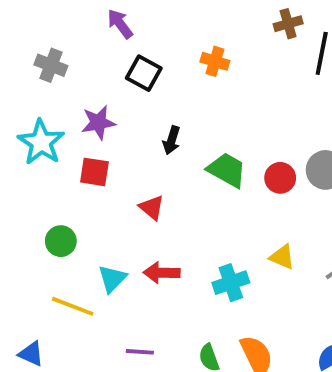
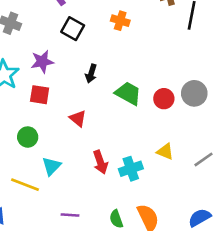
green circle: (61, 241) -> (28, 137), moved
red arrow: (162, 273) -> (100, 162), moved, turned -110

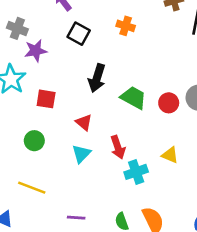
purple star: (42, 62) -> (36, 51), moved
black arrow: (91, 74) -> (97, 78), size x1.5
red arrow: (100, 162) -> (118, 147), moved
cyan triangle: (51, 166) -> (81, 154), moved

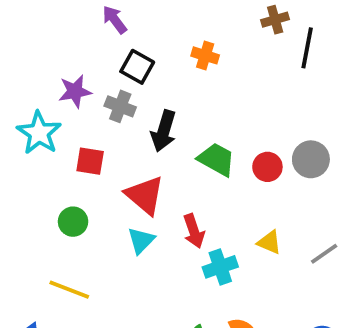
gray cross: (17, 28) -> (120, 106), moved
red triangle: (84, 122) -> (145, 195), size x1.6

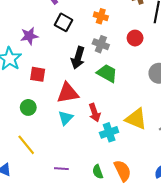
gray cross: (120, 106) -> (101, 44), moved
red circle: (267, 167) -> (135, 38), moved
red triangle: (145, 195) -> (68, 93), turned -50
yellow triangle: (269, 242) -> (136, 119), size x1.6
yellow line: (69, 290) -> (26, 145), turned 30

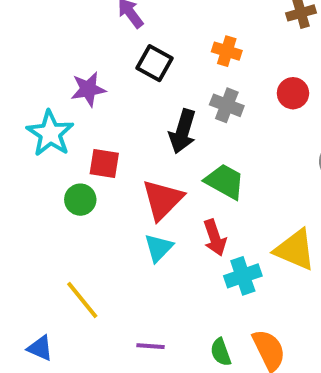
green trapezoid: (107, 73) -> (225, 182), moved
red triangle: (68, 93) -> (163, 200), turned -35
green circle: (28, 107) -> (80, 200), moved

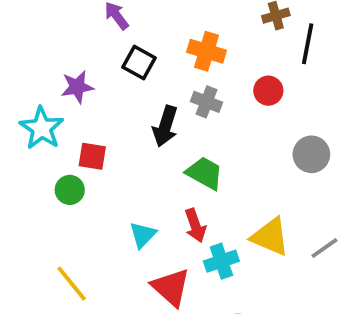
orange cross: (227, 51) -> (206, 51), size x1.4
red triangle: (163, 200) -> (171, 287), moved, turned -33

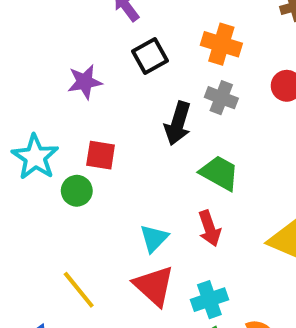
black square: (139, 63) -> (150, 56), turned 32
cyan star: (42, 128) -> (35, 157), moved
cyan cross: (221, 261) -> (209, 300), moved
red triangle: (171, 287) -> (154, 286), moved

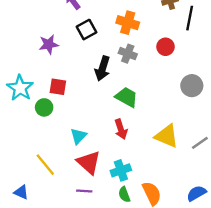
cyan triangle: (154, 238) -> (78, 136), moved

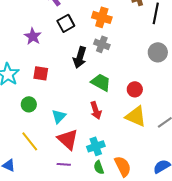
purple star: (49, 44) -> (33, 36), turned -30
red circle: (165, 47) -> (135, 89), moved
gray circle: (192, 86) -> (158, 52), moved
green circle: (44, 107) -> (29, 104), moved

